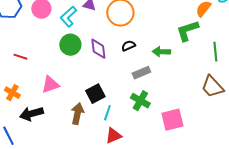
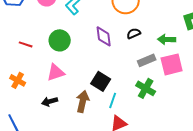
green circle: (70, 45) -> (60, 40), moved
black square: (95, 94) -> (101, 81), turned -30
black arrow: (31, 114) -> (50, 101), moved, size x0.7
pink square: (172, 120) -> (172, 64), moved

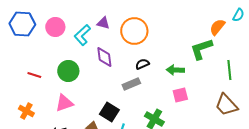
purple diamond: (104, 36) -> (104, 57), moved
gray rectangle: (147, 60) -> (131, 84), moved
pink square: (172, 64) -> (180, 95), size x0.7

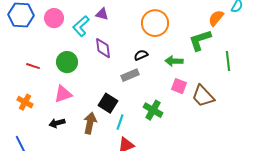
orange circle: (134, 31) -> (155, 23), moved
pink square: (180, 95) -> (179, 86), turned 35
brown trapezoid: (226, 105) -> (203, 96), moved

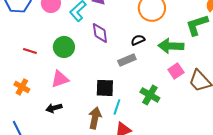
green arrow: (174, 61) -> (171, 46), size x1.4
pink square: (179, 86) -> (176, 71), turned 35
black square: (108, 103) -> (105, 88), turned -30
brown arrow: (90, 123) -> (95, 118), moved

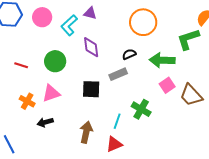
orange cross: (22, 87) -> (27, 101), moved
black square: (105, 88) -> (91, 89), moved
cyan line: (117, 107) -> (117, 121), moved

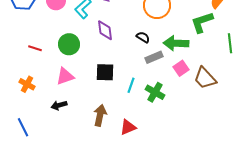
black semicircle: (129, 54) -> (143, 37), turned 56
gray rectangle: (118, 74) -> (154, 57), moved
orange cross: (27, 101) -> (27, 84), moved
cyan line: (117, 121) -> (131, 85), moved

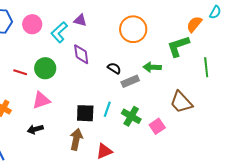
black semicircle: (143, 37) -> (114, 68), moved
green arrow: (176, 43) -> (152, 67), size x0.7
red line: (35, 48) -> (20, 72), moved
pink square: (181, 68) -> (157, 126), moved
black square: (105, 72) -> (85, 113), moved

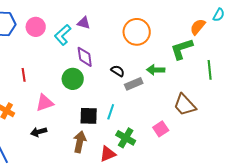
green circle: (45, 68) -> (73, 79), moved
red line: (20, 72) -> (24, 75), turned 64
green cross: (131, 116) -> (126, 138), moved

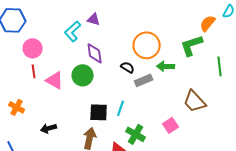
pink circle: (36, 27) -> (33, 48), moved
orange circle: (137, 32) -> (147, 45), moved
pink triangle: (45, 103) -> (55, 80), moved, turned 48

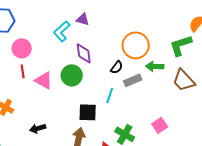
black semicircle: (128, 67) -> (117, 67), turned 96
brown trapezoid: (195, 101) -> (184, 80), moved
cyan line: (121, 108) -> (110, 95), moved

